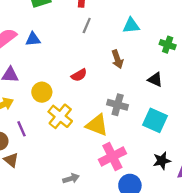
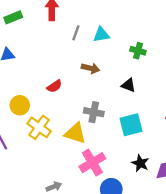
gray line: (87, 25) -> (76, 33), moved
brown arrow: (117, 59) -> (90, 68), turned -54
cyan square: (155, 120) -> (131, 125), turned -35
black star: (162, 161) -> (140, 163), turned -30

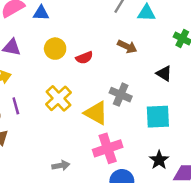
yellow circle: (20, 105) -> (55, 49), moved

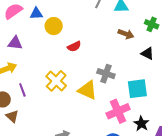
brown arrow: (127, 47) -> (126, 34), moved
yellow circle: (55, 49) -> (54, 26), moved
black triangle: (164, 73) -> (147, 53), moved
pink cross: (108, 148) -> (118, 111), moved

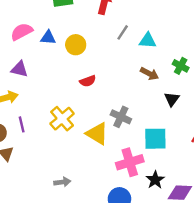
yellow circle: (54, 26) -> (76, 45), moved
black triangle: (147, 53) -> (172, 99), turned 32

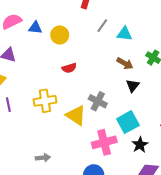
black triangle: (172, 99) -> (133, 86), moved
yellow cross: (62, 119) -> (45, 101), turned 30
cyan square: (155, 139) -> (128, 122), turned -30
black star: (155, 180) -> (140, 145), moved

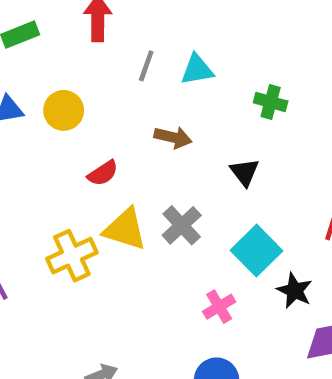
brown arrow: (125, 63) -> (173, 137), moved
gray cross: (98, 101) -> (182, 225), turned 36
yellow triangle: (76, 115) -> (125, 229), moved
pink cross: (104, 142) -> (219, 307), size x0.6

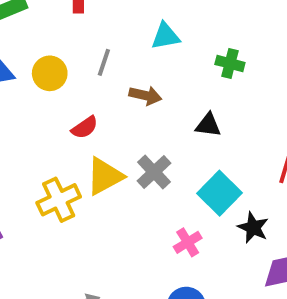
gray line: (146, 66) -> (104, 62), moved
black triangle: (245, 172) -> (208, 125), turned -44
yellow triangle: (125, 229) -> (105, 176), turned -45

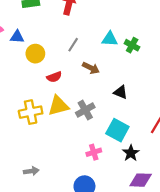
green cross: (230, 63) -> (132, 45), moved
yellow circle: (50, 73) -> (35, 54), moved
cyan square: (219, 193) -> (117, 130), turned -30

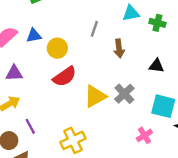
green cross: (132, 45) -> (157, 23), moved
brown arrow: (91, 68) -> (119, 48), turned 70
red semicircle: (54, 77) -> (65, 77), moved, size x1.5
yellow cross: (31, 112) -> (73, 140), moved

